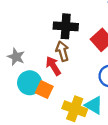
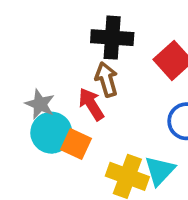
gray star: (16, 57) -> (40, 104), moved
cyan triangle: (94, 105) -> (160, 171), turned 42

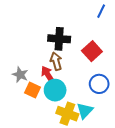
cyan circle: (51, 133) -> (55, 90), moved
orange square: (76, 144) -> (32, 90), moved

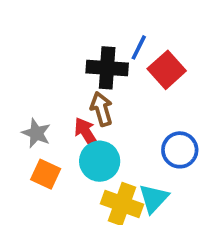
blue line: (101, 11) -> (139, 47), moved
red square: (92, 51) -> (167, 70), moved
orange square: (32, 90) -> (46, 174), moved

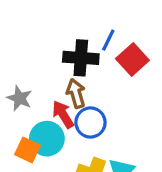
gray star: (36, 133) -> (19, 98), moved
blue circle: (180, 150) -> (90, 122), moved
cyan circle: (100, 161) -> (47, 139), moved

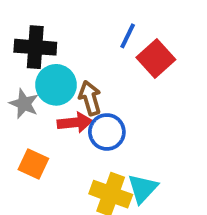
black cross: (81, 58) -> (35, 47), moved
red arrow: (63, 114) -> (75, 123), turned 116
cyan circle: (47, 139) -> (56, 85), moved

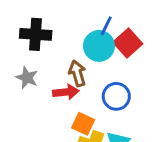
cyan circle: (56, 85) -> (99, 46), moved
blue circle: (107, 132) -> (116, 96), moved
orange square: (33, 164) -> (83, 124), moved

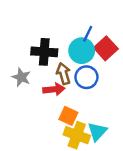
black cross: (36, 34) -> (44, 52), moved
blue circle: (116, 96) -> (86, 77), moved

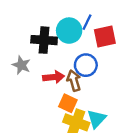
red square: (106, 48) -> (105, 36), turned 30
cyan circle: (82, 51) -> (69, 31), moved
brown arrow: (64, 74) -> (74, 81), moved

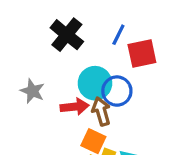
cyan circle: (69, 31) -> (95, 83), moved
black cross: (44, 40) -> (67, 35), moved, turned 35

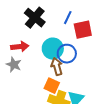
gray star: (32, 91) -> (14, 65), moved
red arrow: (75, 107) -> (20, 47), moved

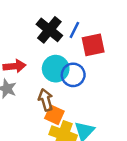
black cross: (35, 18) -> (49, 30), moved
brown arrow: (57, 67) -> (46, 100), moved

